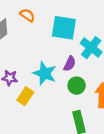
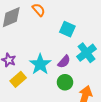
cyan square: (64, 28) -> (67, 29), size x0.7

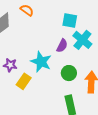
cyan square: (67, 29) -> (70, 20), moved
purple semicircle: (64, 62) -> (62, 46), moved

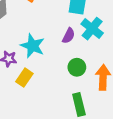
cyan star: (41, 62) -> (33, 46), moved

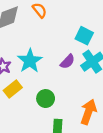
green circle: (77, 67) -> (46, 99), moved

